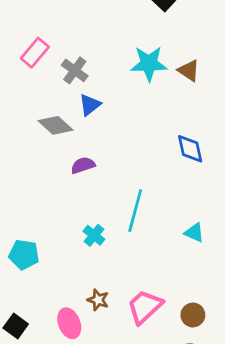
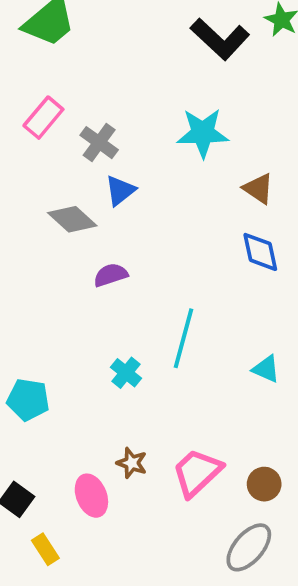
brown triangle: (189, 70) -> (258, 189), moved

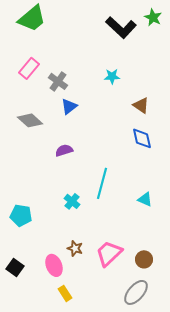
cyan star: (203, 133) -> (112, 76), size x0.6
gray diamond: (72, 219) -> (30, 120), moved
yellow rectangle: (45, 549) -> (65, 293), moved

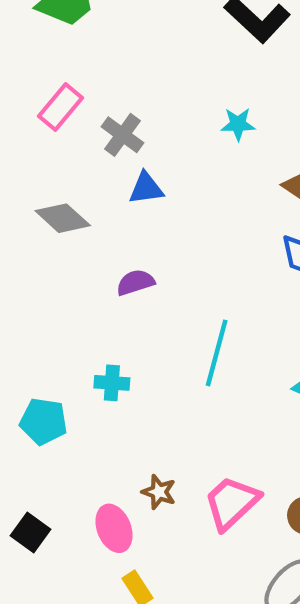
blue triangle: (69, 106) -> (146, 188), turned 30
cyan cross: (72, 201) -> (112, 383), moved, turned -35

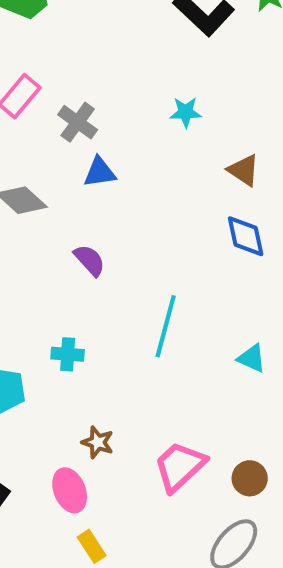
purple semicircle: (135, 282) -> (90, 260), turned 66
brown star: (159, 492) -> (98, 442), moved

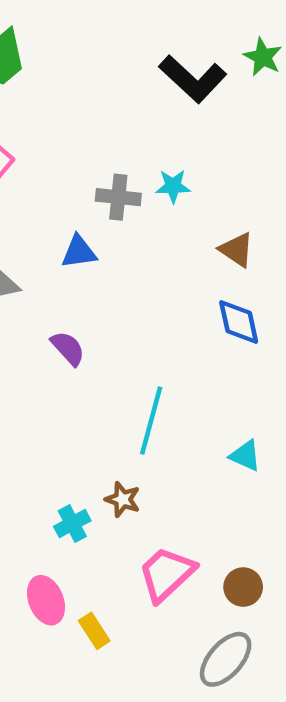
gray cross: (78, 122) -> (118, 197), moved, turned -30
cyan cross: (68, 354) -> (72, 524), moved, turned -32
brown star: (98, 442) -> (123, 499), moved
yellow rectangle: (92, 546) -> (94, 631), moved

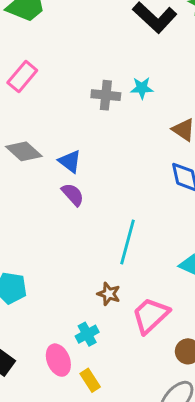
blue triangle: (79, 252) -> (70, 161), moved, turned 45
cyan cross: (72, 524) -> (87, 334), moved
pink trapezoid: (166, 574) -> (150, 315), moved

